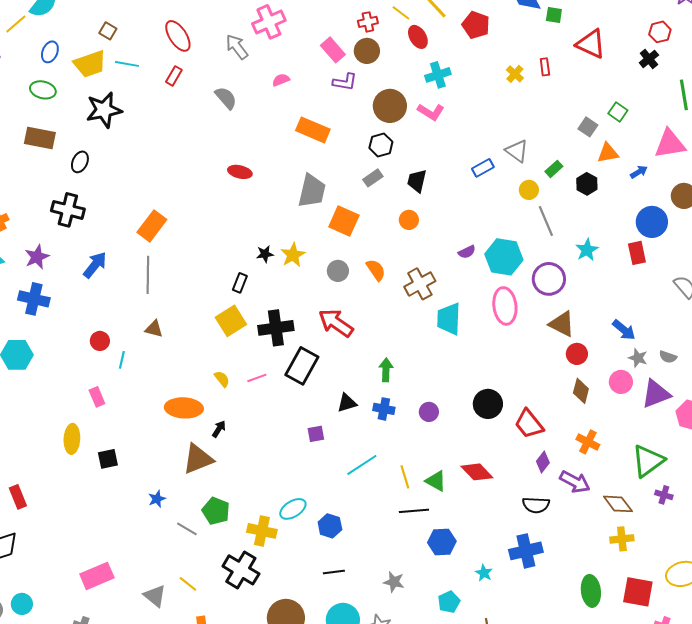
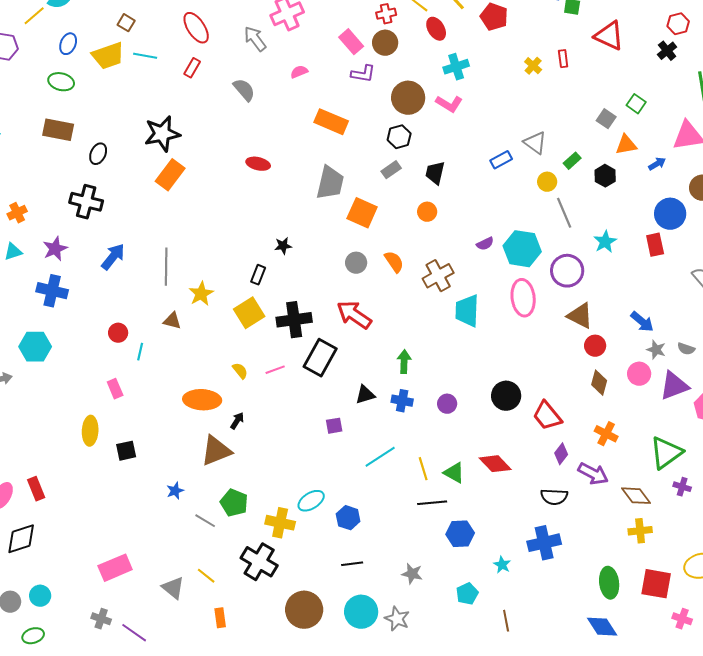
black star: (104, 110) -> (162, 134), moved
orange rectangle: (152, 226) -> (170, 175), moved
yellow star: (293, 255) -> (201, 294), moved

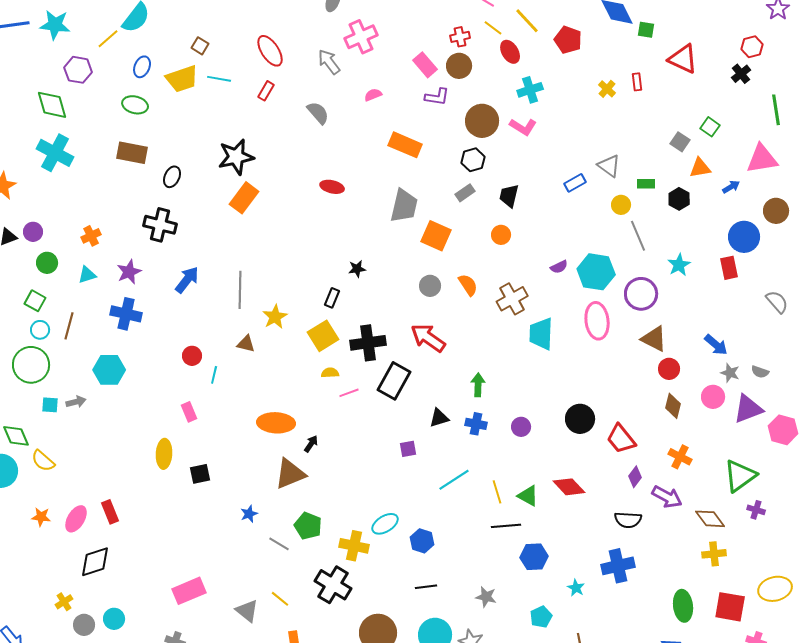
green rectangle: (572, 161) -> (646, 184), turned 42
yellow semicircle: (240, 371) -> (330, 373), moved, turned -54

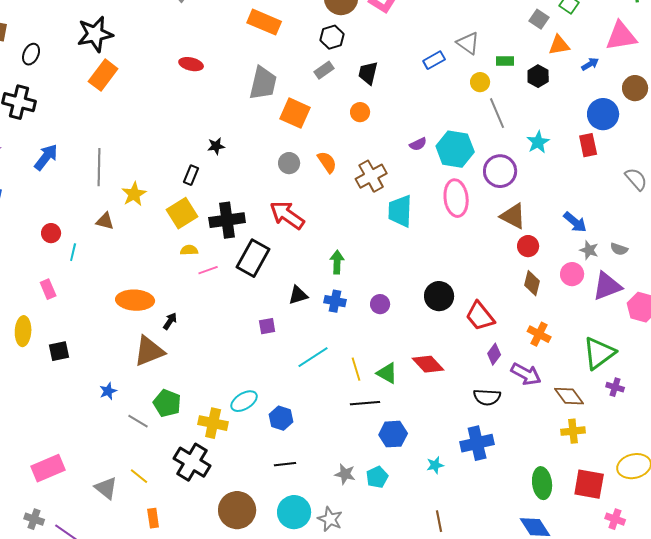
cyan star: (576, 588) -> (435, 465), turned 30
cyan pentagon: (541, 617) -> (377, 477), moved

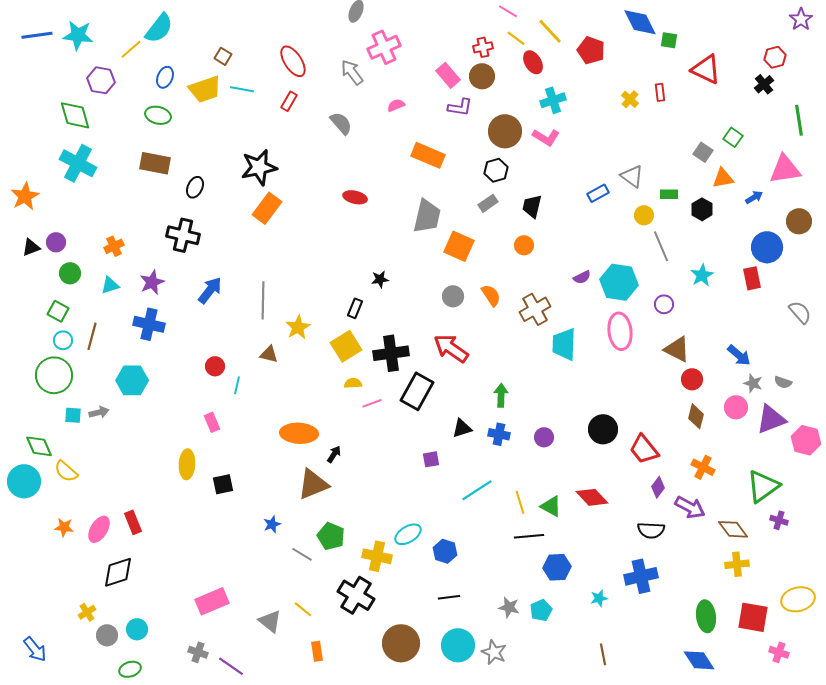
purple circle: (500, 171) -> (664, 304), size x0.6

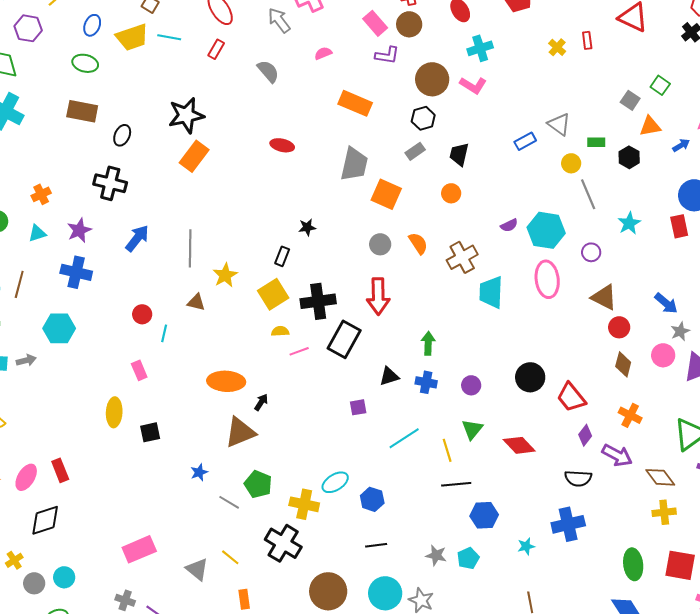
red arrow: (451, 348) -> (378, 296), turned -126
gray star: (753, 383) -> (680, 331), turned 30
green triangle: (551, 506) -> (472, 429), moved, turned 40

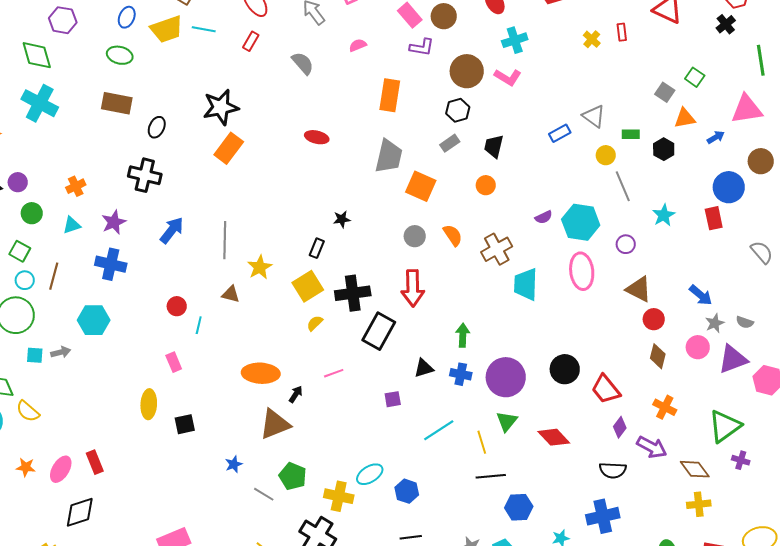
orange rectangle: (355, 103) -> (390, 95), turned 76
yellow semicircle: (280, 331) -> (315, 323), turned -42
pink line: (299, 351) -> (334, 373), moved
purple circle: (471, 385) -> (506, 377), size x2.0

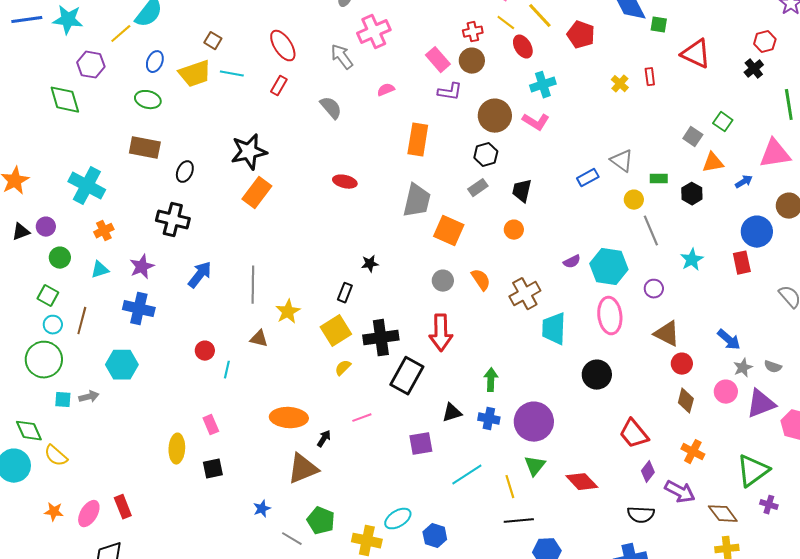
cyan cross: (40, 103) -> (87, 186), moved
pink rectangle: (174, 362) -> (211, 425), moved
black circle: (565, 369) -> (597, 375), moved
purple square: (393, 399) -> (421, 444), size x1.4

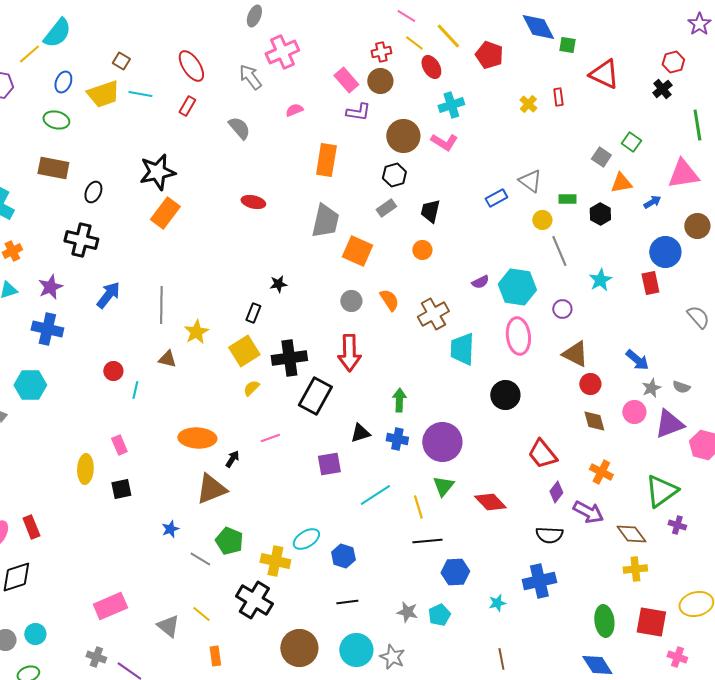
brown diamond: (686, 401) -> (594, 421), turned -30

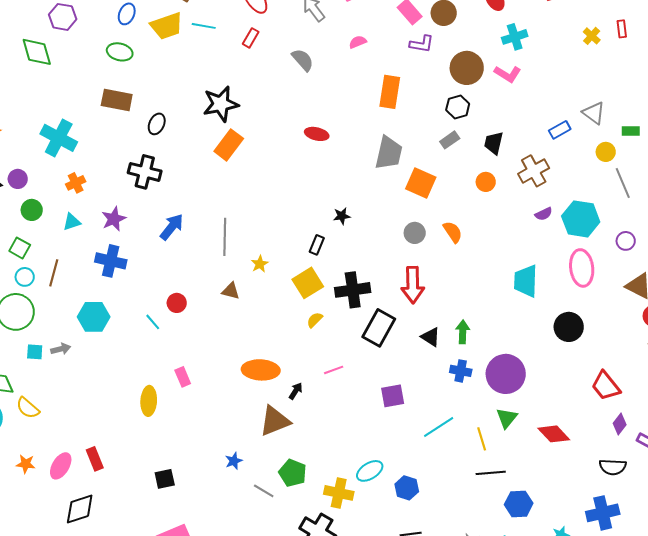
brown cross: (433, 314) -> (534, 171), moved
yellow star: (196, 332) -> (260, 264), size x0.7
cyan line: (135, 390) -> (153, 322), moved, turned -54
black triangle: (360, 433) -> (431, 337), moved, turned 50
black square: (121, 489) -> (165, 479), moved

